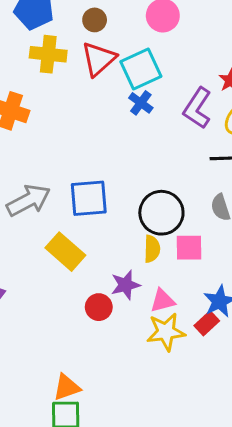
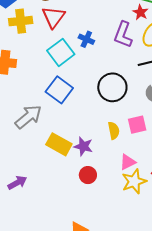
cyan square: (141, 69) -> (61, 52), moved
blue square: (89, 198) -> (59, 90), moved, turned -36
black circle: (161, 213) -> (112, 87), moved
purple star: (125, 285) -> (83, 146), moved, turned -30

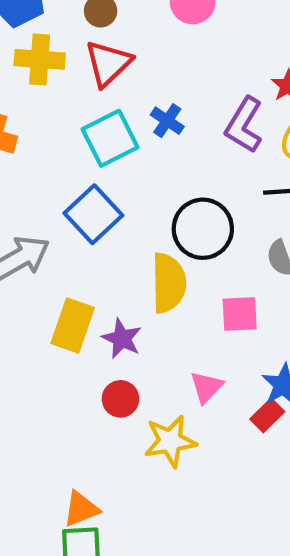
yellow semicircle: (114, 131) -> (169, 283), moved, size x1.6
yellow rectangle: (59, 144) -> (73, 325), turned 70
pink triangle: (128, 162) -> (206, 387), turned -30
yellow star: (134, 181) -> (170, 441), moved

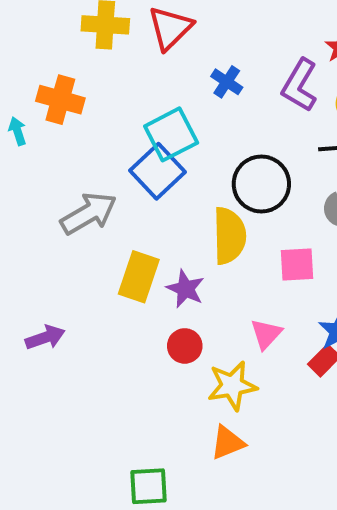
cyan square: (110, 138) -> (171, 134), moved
orange triangle: (81, 509) -> (228, 443), moved

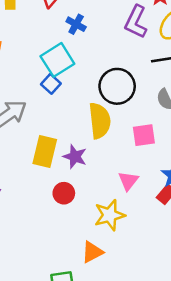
blue cross: (227, 82) -> (76, 24), moved
blue square: (158, 171) -> (51, 84), size x0.6
red circle: (185, 346) -> (64, 193), moved
orange triangle: (228, 443) -> (92, 252), moved

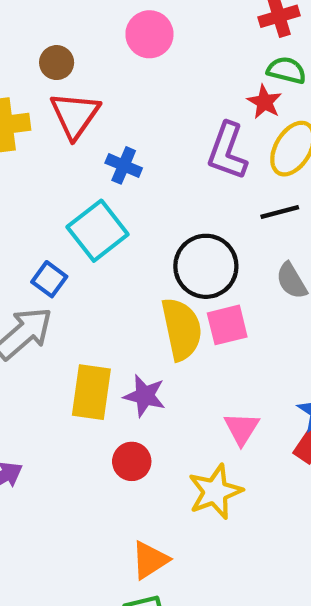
blue square: (51, 84) -> (49, 279), moved
pink square: (144, 135) -> (227, 325), moved
orange triangle: (92, 252) -> (150, 560), moved

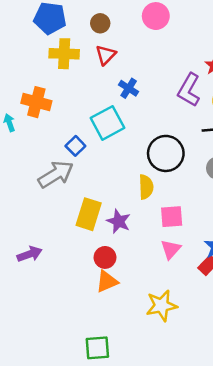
red triangle: (75, 115) -> (106, 55), size x0.7
pink square: (227, 325) -> (172, 217), moved
yellow semicircle: (182, 329) -> (146, 187), size x0.7
yellow star: (215, 492) -> (162, 306), moved
orange triangle: (150, 560) -> (107, 281), moved

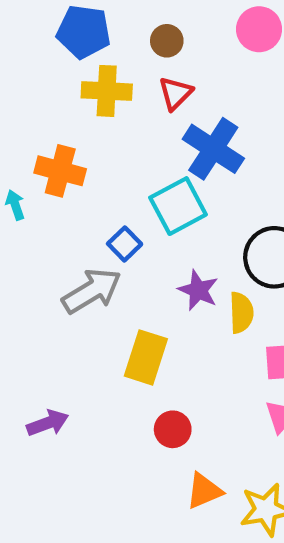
blue cross: (129, 88) -> (213, 149), size x1.8
purple star: (119, 221) -> (198, 290), moved
orange triangle: (107, 281) -> (204, 491), moved

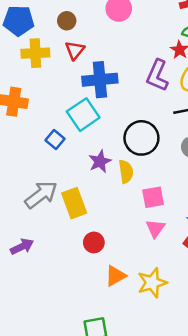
blue cross: (213, 149) -> (100, 80), turned -32
purple star: (198, 290) -> (100, 161), turned 30
gray arrow: (92, 291) -> (41, 195), moved
yellow rectangle: (146, 357) -> (74, 203), turned -32

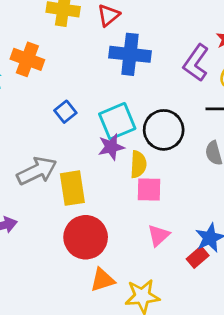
cyan square: (83, 115) -> (117, 121), moved
pink square: (153, 197) -> (149, 189), moved
red circle: (94, 242) -> (86, 237), size x1.8

